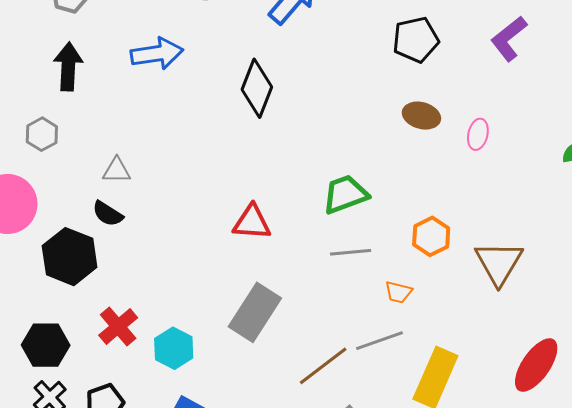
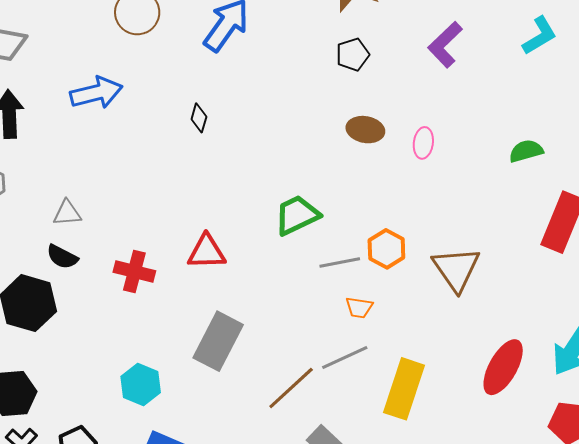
black pentagon: (416, 40) -> (353, 55), size x0.7
black diamond: (257, 88) -> (199, 118), size x0.5
gray line: (351, 252) -> (340, 262), moved
red cross: (118, 326) -> (134, 271), moved, turned -30

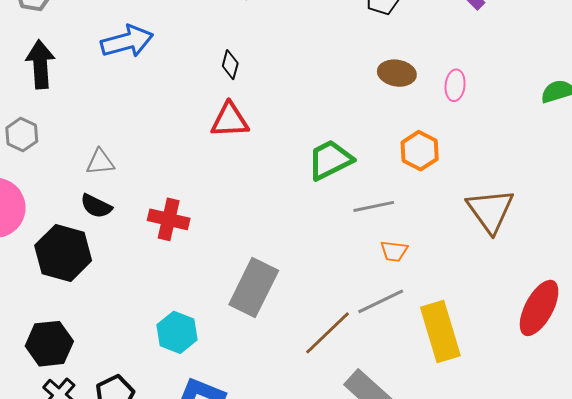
orange hexagon: (386, 249) -> (420, 151), moved
red triangle: (207, 252) -> (230, 120), moved
yellow rectangle: (404, 389) -> (440, 332), turned -34

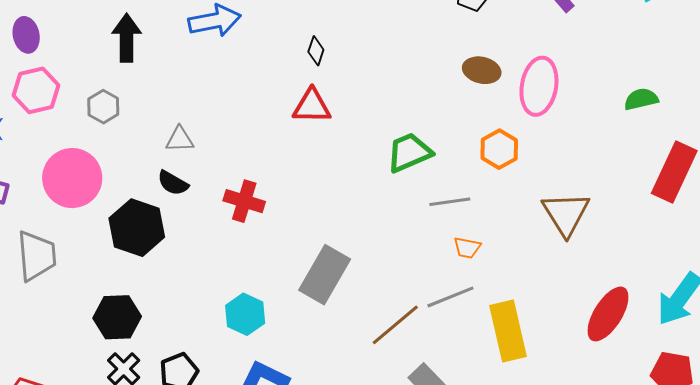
pink ellipse: (455, 85) -> (539, 86), size x1.8

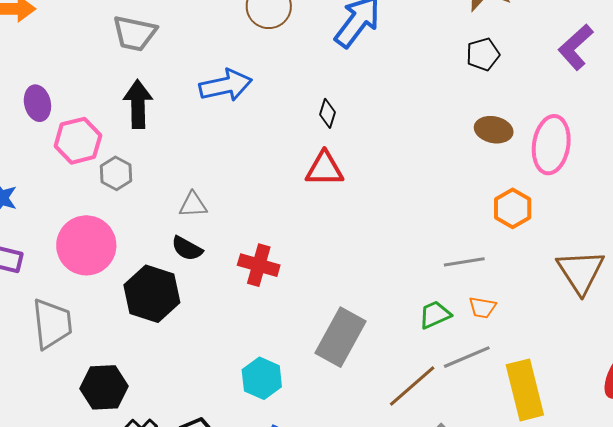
pink hexagon: (36, 90) -> (78, 141), moved
green trapezoid: (409, 152) -> (435, 315), moved, size x0.7
black hexagon: (117, 317) -> (104, 387), moved

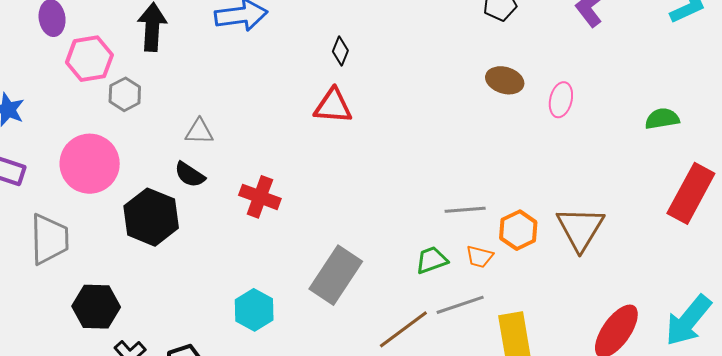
pink ellipse: (551, 145) -> (561, 100), size x0.6
orange hexagon: (513, 208) -> (518, 230), moved

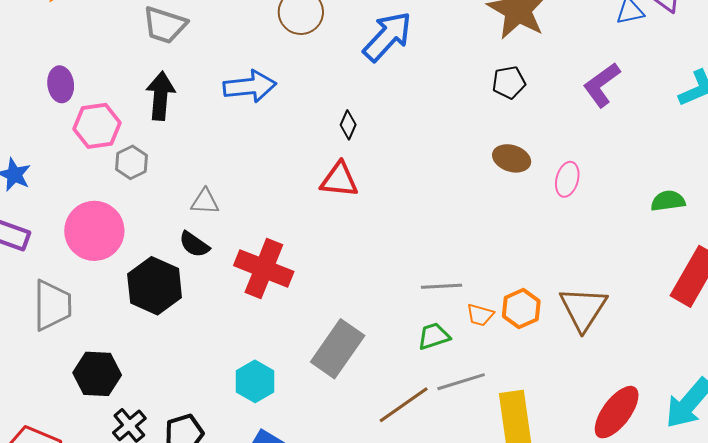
red cross: (260, 197) -> (264, 269), size x1.4
gray line: (465, 210) -> (442, 286), moved
orange trapezoid: (480, 257) -> (480, 315), moved

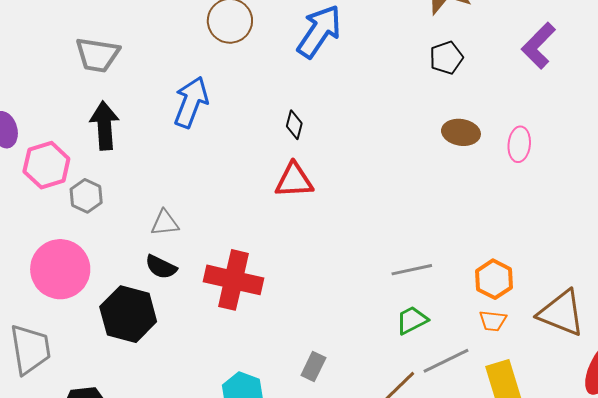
blue arrow: (250, 86) -> (191, 102), turned -54
brown triangle: (583, 309) -> (561, 313), moved, turned -32
orange trapezoid: (480, 315) -> (493, 321), moved
gray rectangle: (338, 349) -> (313, 366), moved, size x0.5

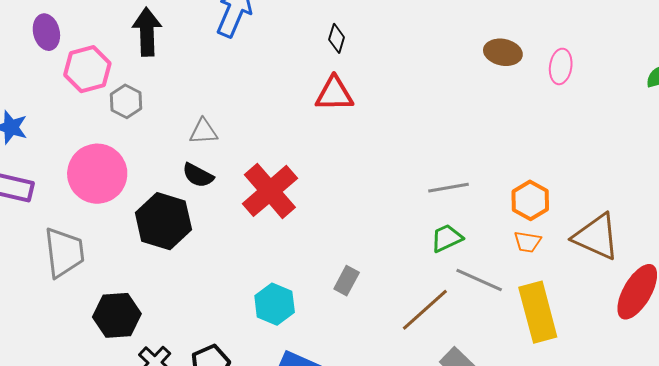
red cross: (233, 280) -> (270, 191), turned 34
gray line: (446, 361) -> (479, 280), turned 48

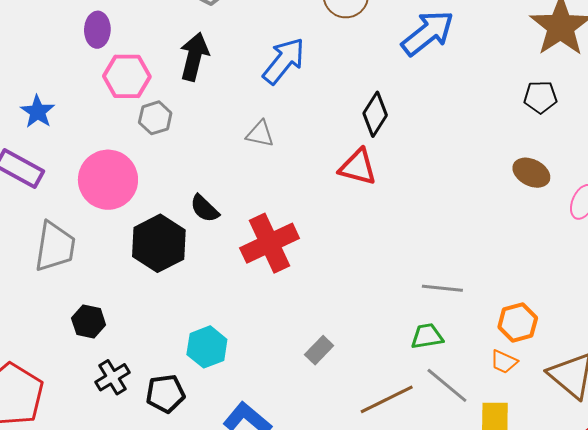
black diamond: (337, 38) -> (375, 114), size x1.5
gray triangle: (203, 131) -> (260, 134), moved
cyan hexagon: (275, 304) -> (207, 347), moved
black hexagon: (117, 315) -> (89, 321), size x0.7

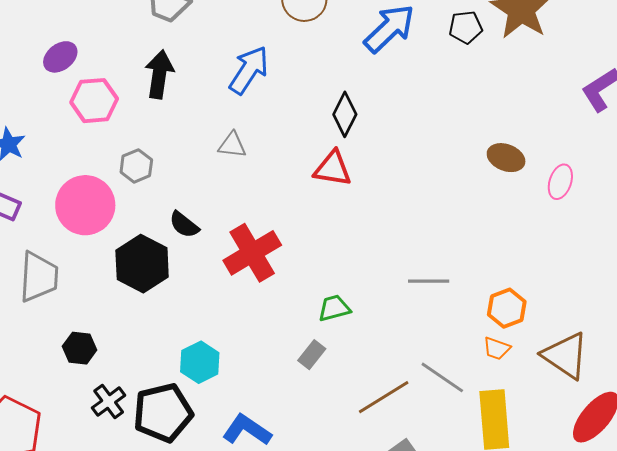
purple ellipse: (97, 30) -> (60, 57), turned 56
black pentagon: (540, 97) -> (466, 27), moved
gray hexagon: (155, 118) -> (136, 166), moved
green trapezoid: (427, 336) -> (334, 308), moved
black pentagon: (165, 394) -> (163, 413), size x1.5

